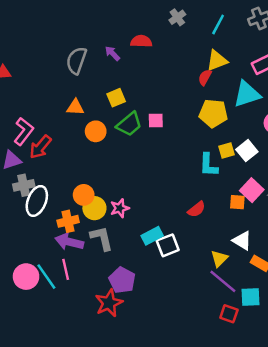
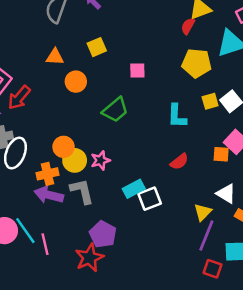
green trapezoid: (129, 124) -> (115, 110), moved
cyan L-shape: (208, 165) -> (177, 116), moved
pink line: (66, 269) -> (45, 244), moved
purple line: (223, 281) -> (206, 236), turned 72

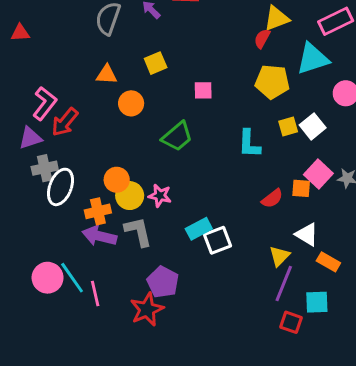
pink star: (100, 160) -> (160, 196), turned 30
red semicircle: (179, 162) -> (272, 198), moved

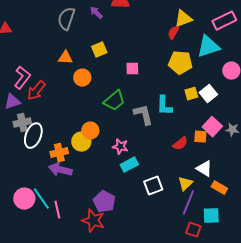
orange circle: (117, 180) -> (90, 131), moved
pink star: (160, 196) -> (120, 147), moved
gray L-shape: (138, 232) -> (143, 115), moved
white square: (218, 240) -> (153, 186), moved
red star: (147, 309) -> (93, 221), turned -30

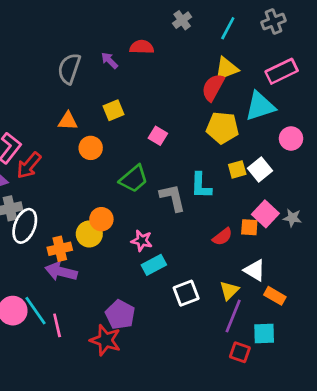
red semicircle: (173, 33) -> (213, 87), size x1.5
pink square: (132, 69) -> (158, 136), turned 32

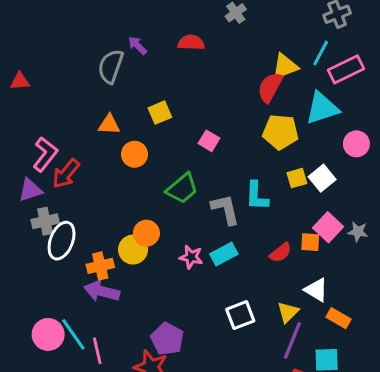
cyan line: (228, 28) -> (321, 53), moved
purple arrow: (109, 61) -> (137, 46), moved
cyan rectangle: (154, 265) -> (224, 254), moved

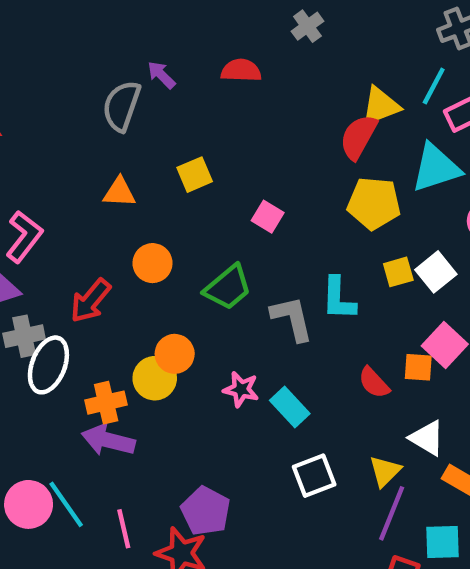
orange circle: (135, 154) -> (153, 263), moved
red arrow: (66, 174) -> (91, 301), moved
red semicircle: (280, 253) -> (374, 383), turned 85
cyan rectangle: (224, 254) -> (290, 407), moved, turned 75
pink line: (97, 351) -> (124, 529), moved

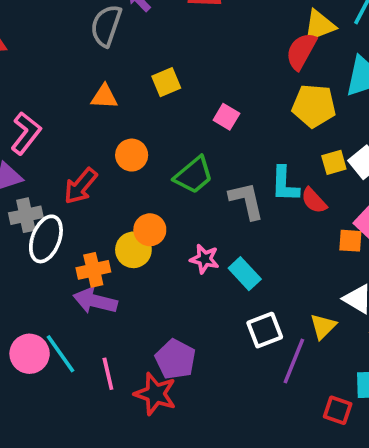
red semicircle: (374, 383) -> (314, 201), moved
purple line: (392, 513) -> (294, 361), moved

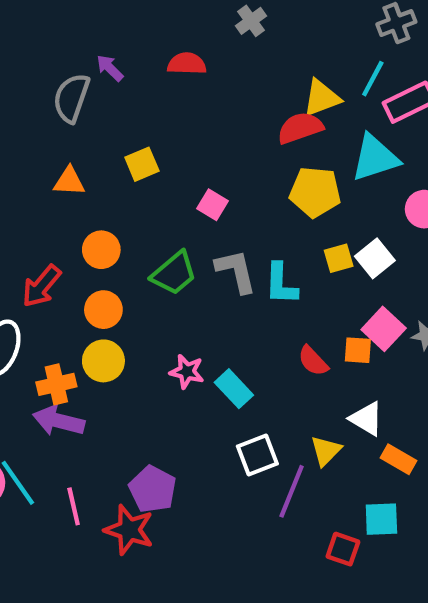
red semicircle: (301, 51) -> (300, 128), turned 42
gray L-shape: (246, 201) -> (236, 271), moved
red semicircle: (314, 201) -> (313, 361), moved
orange circle: (150, 230) -> (103, 310), moved

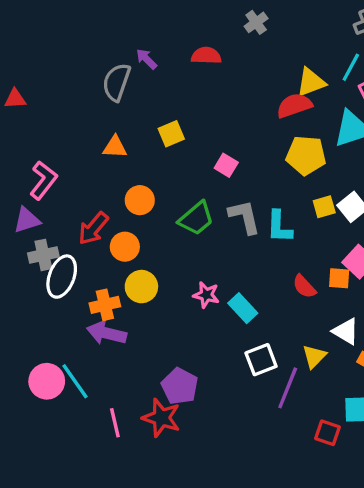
orange circle: (103, 310) -> (125, 247), moved
pink line: (74, 506) -> (115, 423), moved

